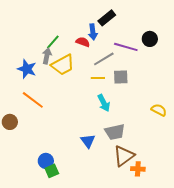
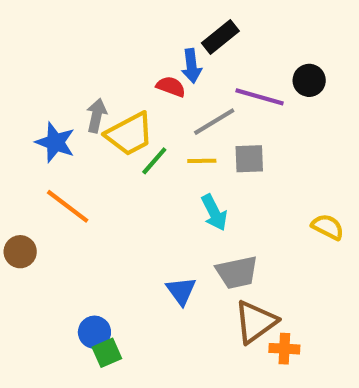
green line: (53, 42) -> (154, 161), moved

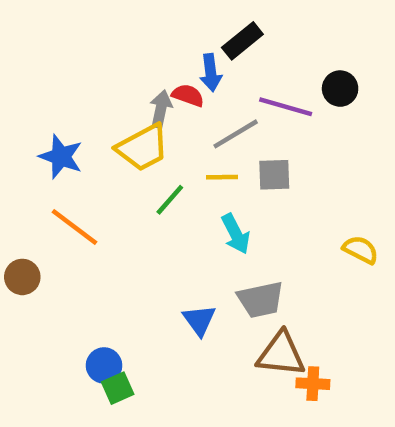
gray arrow: (97, 115) -> (161, 109), moved
green line: (154, 161) -> (170, 200), moved
brown triangle: (255, 322) -> (281, 354), turned 42

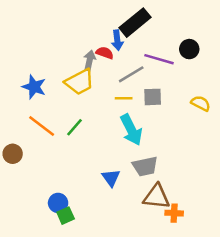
black rectangle: (242, 41) -> (135, 23), size x1.4
green line: (170, 200) -> (74, 127), moved
cyan arrow: (236, 234) -> (131, 130), size x1.4
yellow semicircle: (361, 250) -> (201, 103), moved

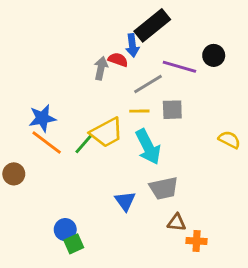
yellow trapezoid: (79, 82) -> (107, 133), moved
blue star: (34, 87) -> (42, 118), moved, turned -30
yellow semicircle: (201, 103) -> (229, 140), moved
brown triangle: (156, 197) -> (177, 222), size x0.6

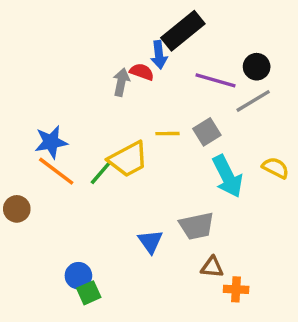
gray line: (148, 84) -> (253, 101), moved
gray square: (172, 110) -> (207, 132), turned -30
cyan arrow: (148, 147) -> (227, 176), moved

